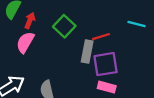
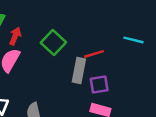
purple square: (106, 64) -> (99, 84), size x0.7

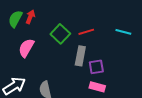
red arrow: (15, 36) -> (30, 17), moved
red line: (94, 54) -> (86, 32), moved

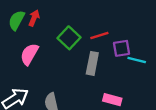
cyan line: (123, 32) -> (137, 60), moved
purple square: (96, 67) -> (122, 48), moved

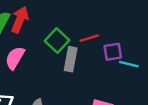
red arrow: (34, 18) -> (20, 20), size x1.5
gray rectangle: (92, 63) -> (71, 59), moved

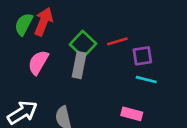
gray rectangle: (71, 59) -> (79, 65), moved
cyan line: (129, 64) -> (146, 80), moved

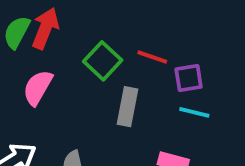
red line: (117, 41) -> (152, 57), turned 36
gray rectangle: (79, 65) -> (127, 107), moved

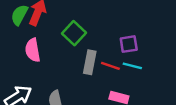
red line: (152, 57) -> (110, 66), moved
pink semicircle: (38, 88) -> (33, 50), turned -40

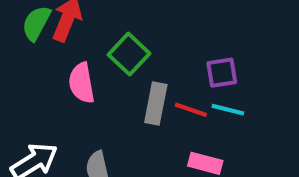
pink semicircle: (33, 50) -> (82, 83), moved

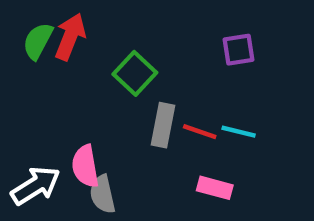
purple square: (222, 73) -> (239, 50), moved
pink semicircle: (82, 83) -> (85, 166), moved

